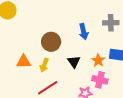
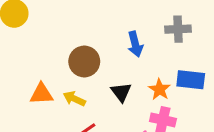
yellow arrow: (44, 65) -> (74, 99), turned 96

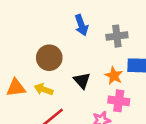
gray cross: (178, 29) -> (117, 36), moved
blue arrow: (135, 44) -> (81, 25), moved

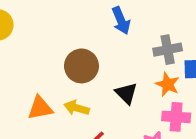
gray cross: (117, 36) -> (168, 50), moved

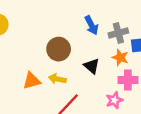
blue arrow: (121, 21) -> (91, 25), moved

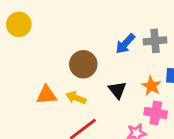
blue arrow: (91, 25) -> (125, 44), turned 60
gray cross: (118, 33) -> (155, 41), moved

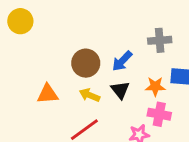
blue arrow: (125, 44) -> (122, 61), moved
orange star: (151, 86) -> (155, 86), turned -30
yellow arrow: (76, 98) -> (89, 95), moved

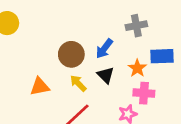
orange star: (155, 86) -> (137, 68), turned -30
yellow arrow: (89, 95) -> (78, 83), turned 30

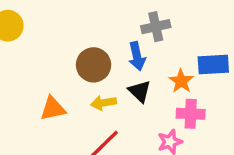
gray cross: (136, 26) -> (156, 27), moved
blue arrow: (104, 49) -> (137, 56), turned -48
yellow arrow: (78, 83) -> (103, 103), turned -54

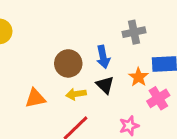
gray cross: (156, 27) -> (134, 32), moved
pink cross: (191, 114) -> (158, 98), moved, turned -35

